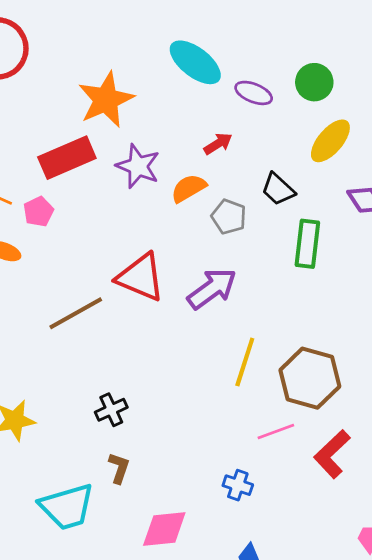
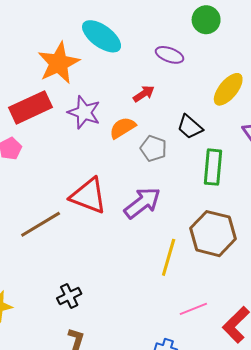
cyan ellipse: (195, 62) -> (102, 36), moved
green circle: (314, 82) -> (206, 20), moved
brown hexagon: (310, 378) -> (213, 234), moved

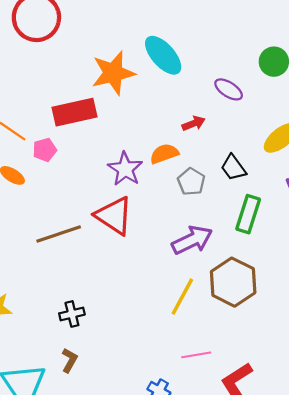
purple star: (84, 112) -> (125, 169), moved
purple arrow: (142, 203) -> (192, 240), moved

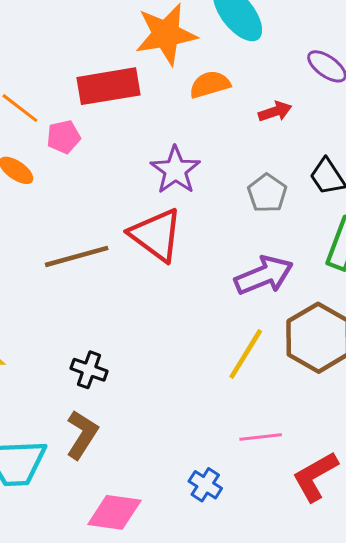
orange semicircle: (164, 154) -> (210, 84), moved
black cross: (72, 314) -> (89, 370), turned 30
brown L-shape: (69, 360) -> (82, 435), size x1.4

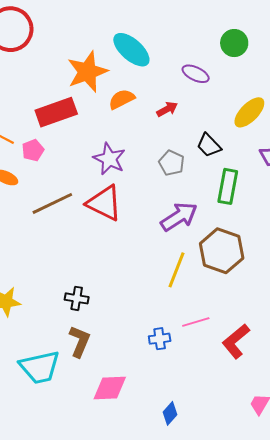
brown line: (77, 256) -> (52, 203), moved
blue cross: (205, 485) -> (160, 339), moved, turned -30

